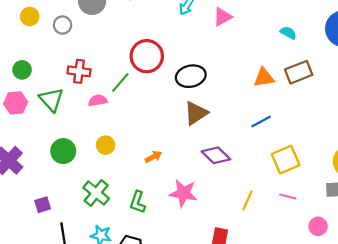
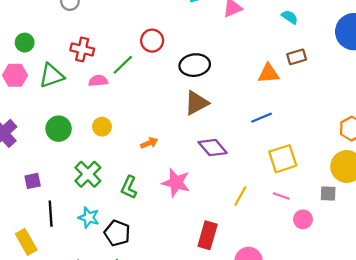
cyan semicircle: (288, 33) -> (290, 17), moved
red circle: (147, 56) -> (152, 41), size x0.7
brown rectangle: (299, 72) -> (297, 57), moved, size x0.7
green triangle: (51, 100) -> (51, 76), turned 48
pink circle: (318, 226) -> (303, 219), moved

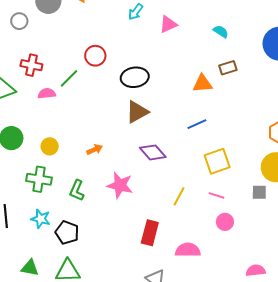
yellow circle: (102, 127) -> (50, 146), moved
green cross: (88, 174) -> (39, 179), turned -35
pink circle: (303, 219) -> (225, 222), moved

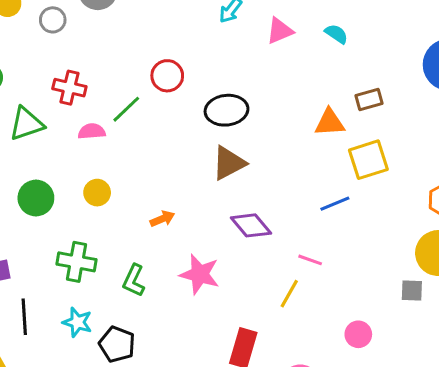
cyan semicircle: (221, 32) -> (336, 34), moved
blue line: (197, 124) -> (335, 204), moved
yellow circle: (50, 146) -> (97, 193), moved
yellow square: (217, 161) -> (368, 160), moved
pink line: (216, 195) -> (310, 260), moved

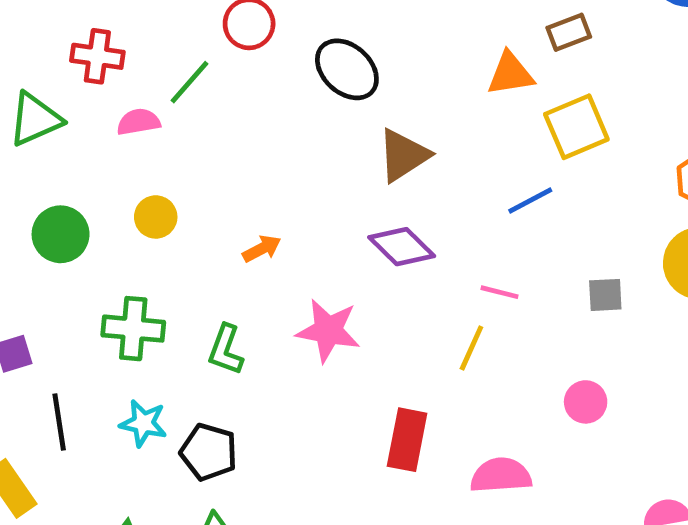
black ellipse: (227, 110) -> (347, 69), turned 54
brown triangle: (229, 163) -> (403, 155), moved
gray square: (412, 290) -> (605, 295), moved

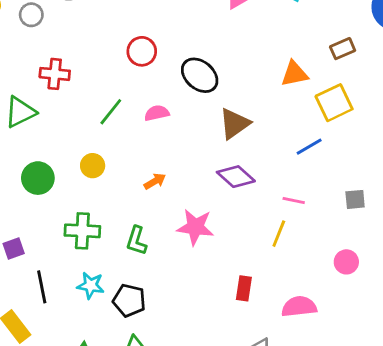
brown rectangle: (569, 32) -> (343, 49), moved
green line: (189, 82) -> (111, 112), moved
pink semicircle: (138, 122) -> (157, 113), moved
red rectangle: (407, 440) -> (244, 288), size x0.7

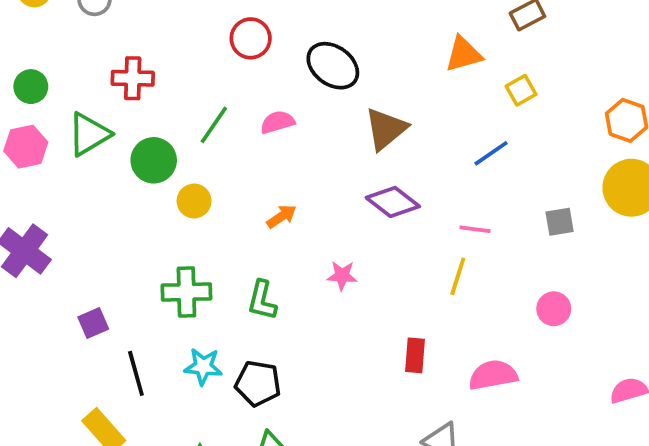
yellow square: (334, 103) -> (521, 90), size x0.6
green circle: (38, 178) -> (154, 160), moved
pink star: (195, 227) -> (342, 276), size x0.6

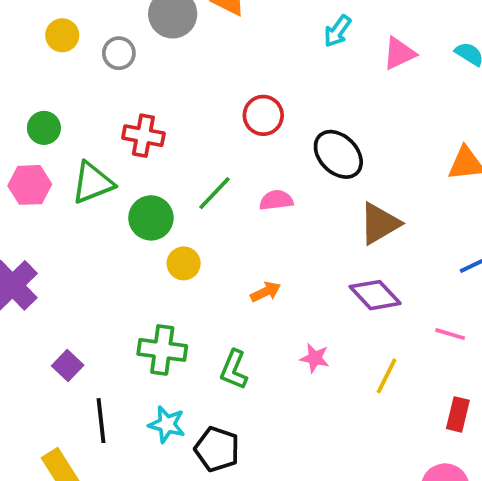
yellow line: (458, 276) -> (387, 376), moved
purple square: (93, 323) -> (68, 366), turned -32
red rectangle: (415, 355) -> (458, 414), moved

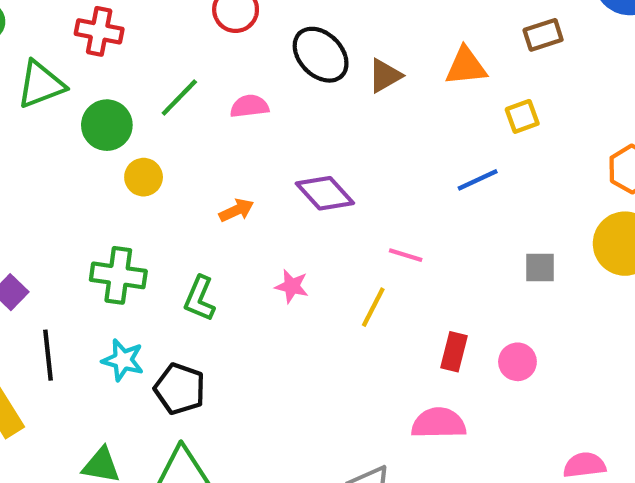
brown triangle: (380, 224) -> (385, 76), moved, size x0.7
purple diamond: (375, 295) -> (325, 193), moved
pink line: (450, 334) -> (406, 255), moved

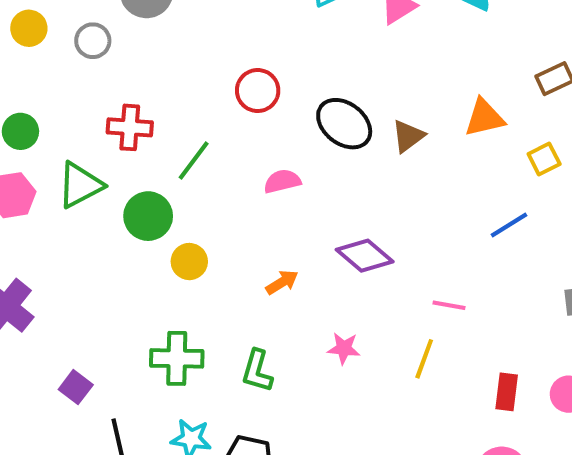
green line: (179, 97) -> (194, 160), moved

